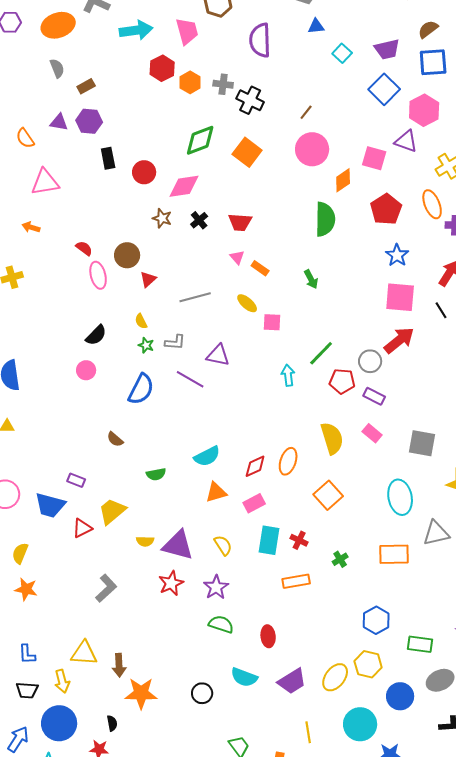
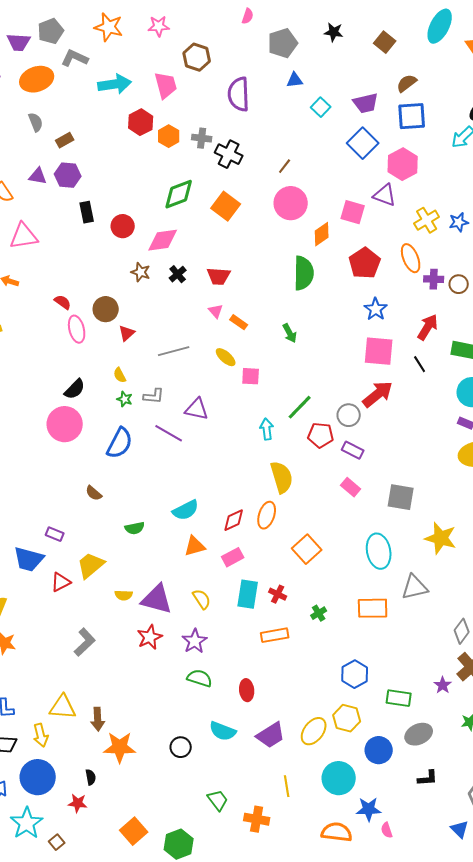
pink circle: (86, 370) -> (65, 424), size x1.8
yellow semicircle: (332, 438) -> (282, 477), moved

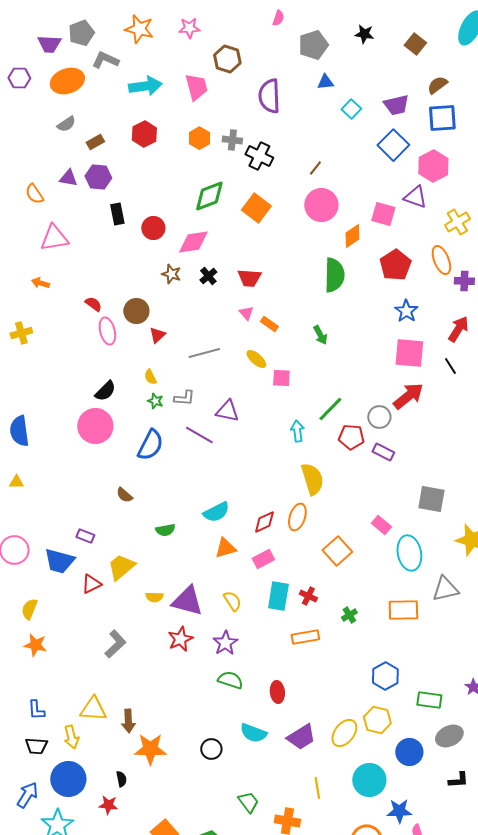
gray semicircle: (36, 122) -> (66, 124), turned 78
red hexagon: (141, 122) -> (144, 134), moved
pink rectangle: (351, 487) -> (381, 525), moved

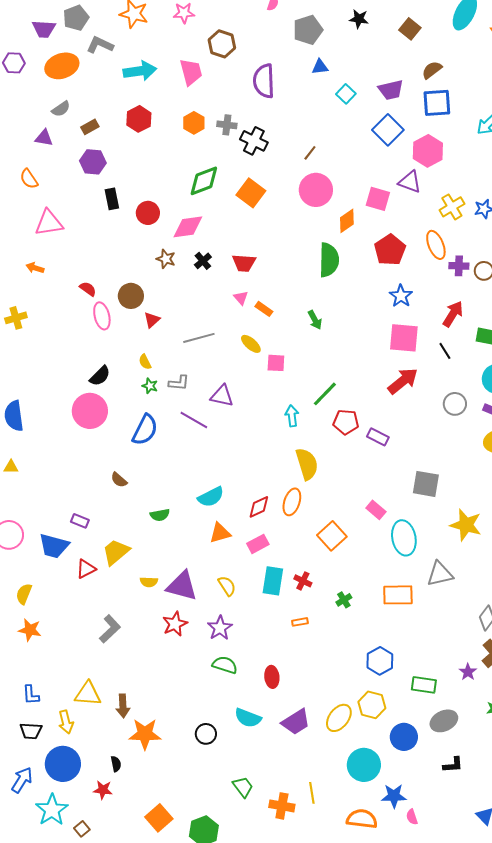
purple triangle: (68, 178) -> (44, 138), moved
gray circle: (379, 417) -> (455, 404), moved
orange rectangle: (305, 637) -> (300, 622), size x0.6
yellow line: (317, 788) -> (312, 793), moved

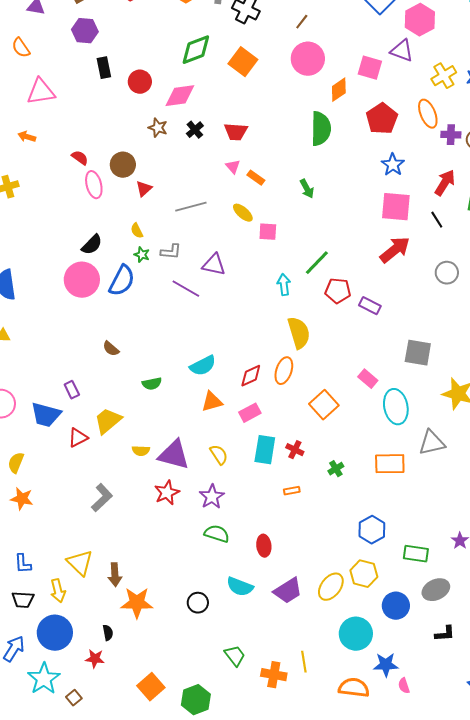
blue semicircle: (145, 430) -> (122, 281), moved
purple rectangle: (80, 521) -> (72, 390), turned 42
yellow triangle: (88, 694) -> (80, 563), turned 40

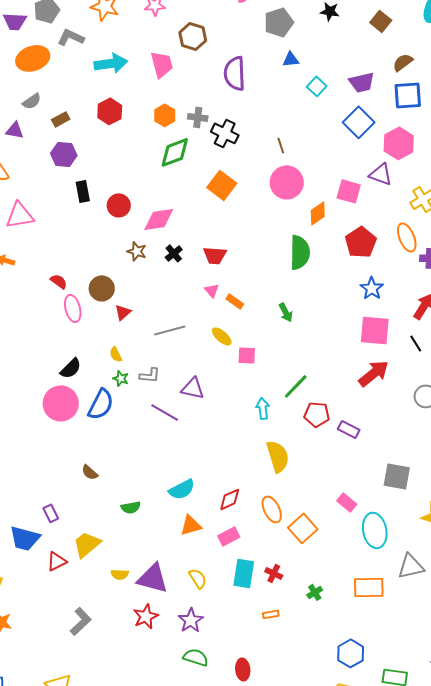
brown line: (302, 22) -> (281, 145), turned -56
green diamond: (196, 50) -> (175, 152), moved
orange ellipse: (284, 371) -> (272, 509), moved, turned -44

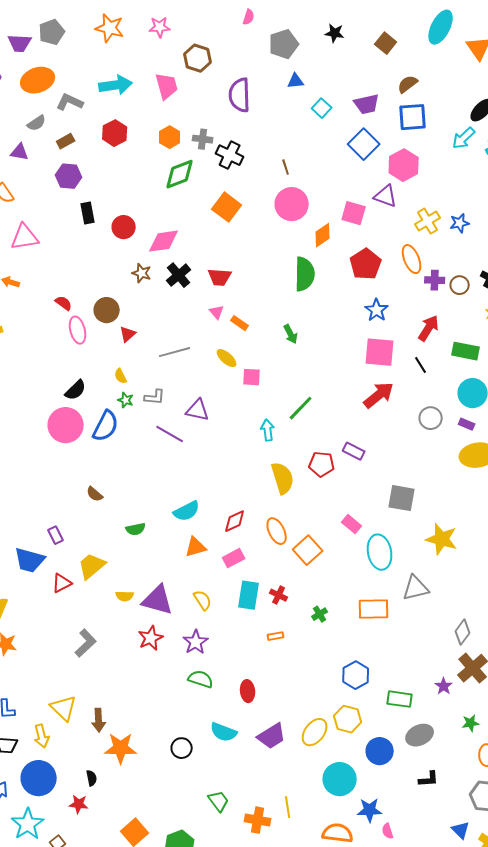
gray L-shape: (71, 37) -> (70, 102), moved
black cross: (174, 253) -> (179, 275), size x1.4
red pentagon: (317, 414) -> (322, 464), moved

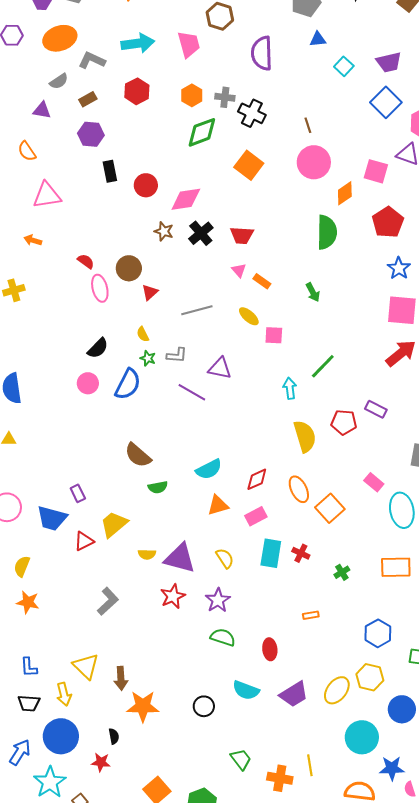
pink circle: (66, 425) -> (88, 383), size x0.6
brown semicircle: (95, 494) -> (138, 455), moved, size x1.6
orange rectangle: (276, 636) -> (311, 615), moved

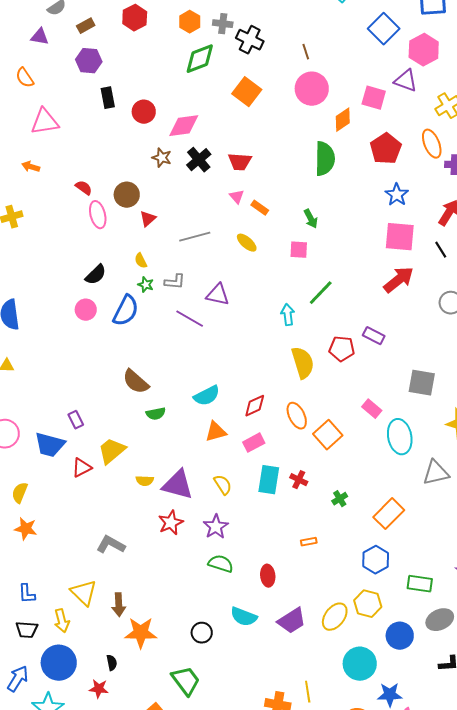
pink square: (274, 335) -> (299, 250), moved
orange rectangle: (396, 567) -> (389, 514), moved, turned -44
gray L-shape: (108, 601) -> (111, 545), moved, turned -108
green trapezoid: (241, 759) -> (186, 681), moved, size x1.4

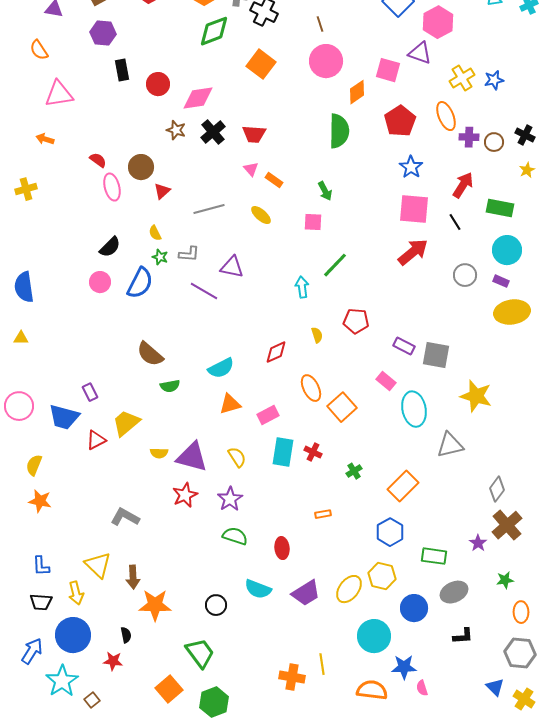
purple rectangle: (374, 336) -> (404, 346), moved
yellow semicircle: (303, 363) -> (317, 335), size x0.5
red diamond: (255, 406) -> (276, 352), moved

